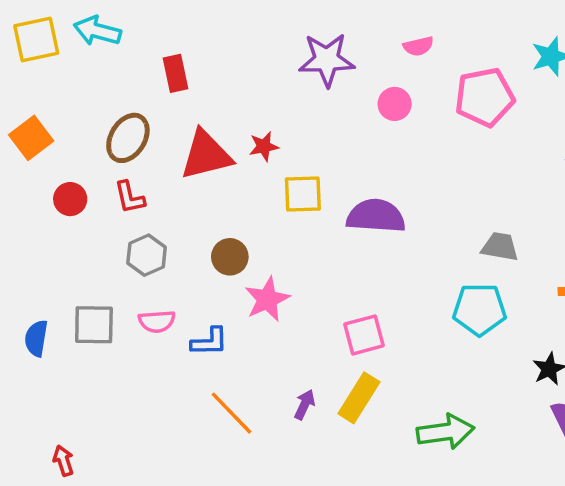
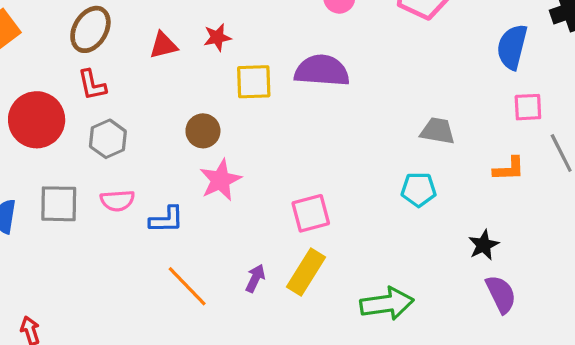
red triangle: (206, 155) -> (163, 45), size x0.6
red circle: (70, 199) -> (37, 120), moved, size x1.8
purple semicircle: (376, 216) -> (322, 71), moved
brown circle: (230, 257) -> (203, 131), moved
cyan pentagon: (479, 309) -> (419, 190), size x0.7

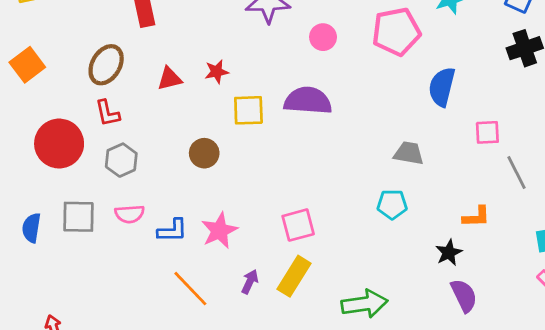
blue semicircle: (512, 47) -> (442, 87), moved
orange L-shape: (509, 169) -> (476, 217), moved
pink star: (220, 180) -> (219, 231), moved

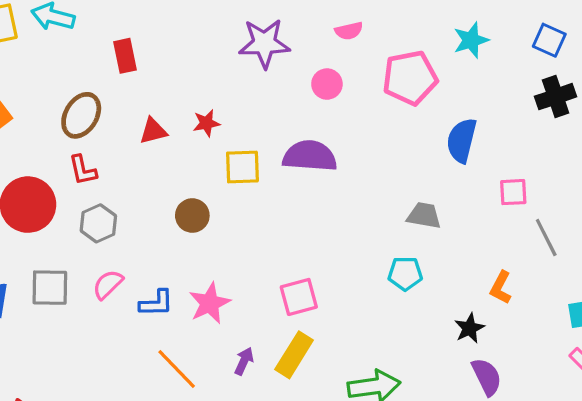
pink semicircle: (130, 214) -> (108, 284), turned 140
orange L-shape: (476, 217) -> (501, 288), turned 120

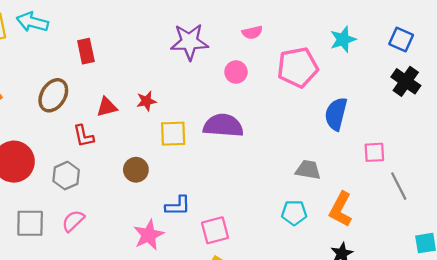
black cross: (556, 97) -> (406, 81), turned -36
red L-shape: (83, 170) -> (84, 136), moved
orange L-shape: (501, 288) -> (341, 209), moved, size x1.4
blue L-shape: (156, 303) -> (178, 206), moved

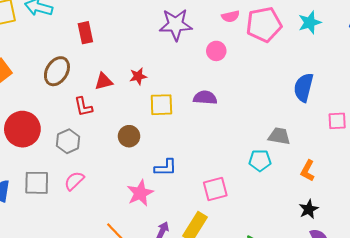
pink pentagon: (298, 67) -> (264, 25), moved
purple semicircle: (223, 126) -> (205, 98), size x0.7
orange L-shape: (341, 209) -> (308, 171), size x0.7
cyan pentagon: (294, 213) -> (260, 161), moved
pink square: (215, 230) -> (215, 189), moved

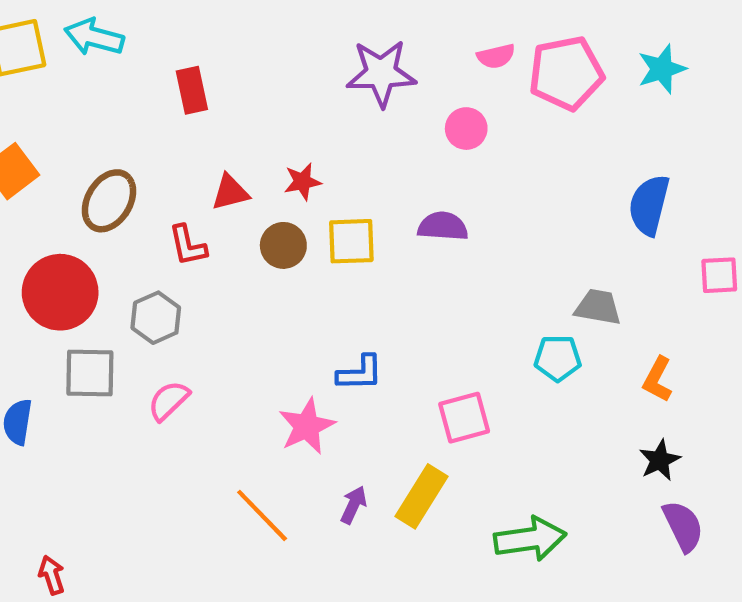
brown ellipse: (57, 71) -> (109, 201), moved
brown circle: (129, 136) -> (283, 245), moved
gray square: (37, 183) -> (90, 373), moved

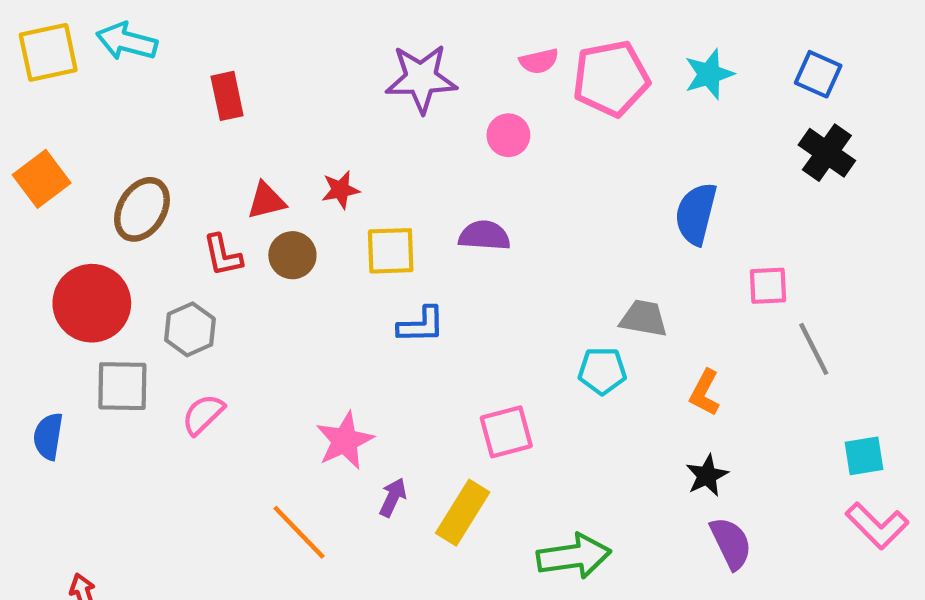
brown circle: (283, 245) -> (292, 255), moved
blue L-shape: (360, 373) -> (421, 325), moved
purple arrow: (354, 505) -> (393, 497), moved

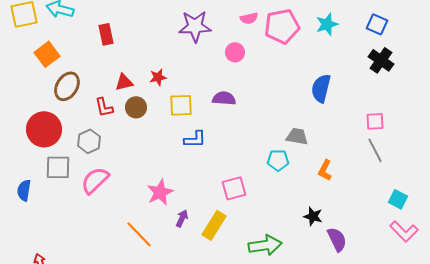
orange square: (42, 179) -> (47, 54), moved
pink square: (768, 286) -> (375, 121), moved
pink semicircle: (203, 414) -> (95, 180), size x1.4
cyan square: (864, 456) -> (398, 199), turned 36
black star: (707, 475) -> (313, 216), moved, turned -30

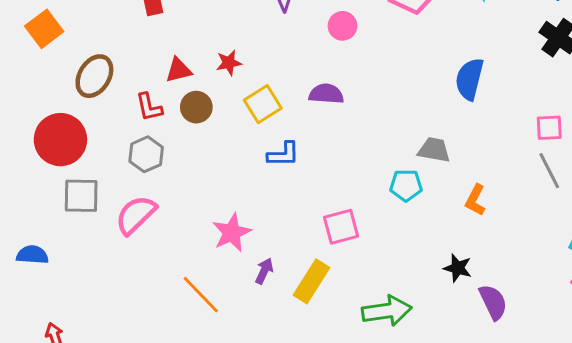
orange square: (47, 54) -> (44, 29), moved
yellow square: (181, 105) -> (263, 104), turned -30
gray hexagon: (89, 141) -> (146, 154), moved
blue semicircle: (24, 190) -> (32, 255), moved, turned 85

